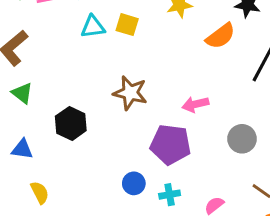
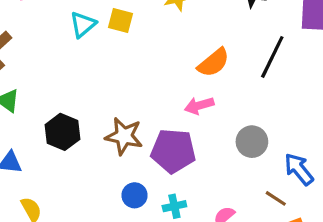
cyan triangle: (93, 27) -> (83, 24), turned -30
orange semicircle: (220, 36) -> (213, 63), moved
brown star: (130, 93) -> (124, 136), moved

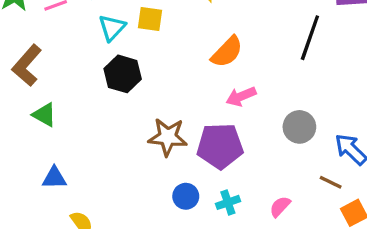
orange semicircle: (213, 63) -> (227, 52), moved
black hexagon: (62, 132) -> (123, 74), moved

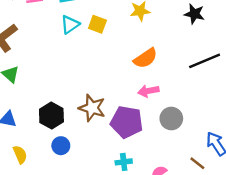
black line: (310, 38) -> (205, 61), turned 36
black hexagon: (123, 74) -> (51, 116), moved
gray circle: (299, 127) -> (171, 118), moved
blue circle: (186, 196) -> (61, 146), moved

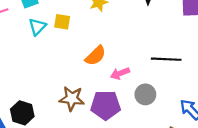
orange semicircle: (145, 58) -> (96, 56), moved
black line: (205, 61) -> (166, 59), moved, turned 36
black hexagon: (51, 116) -> (22, 113), moved

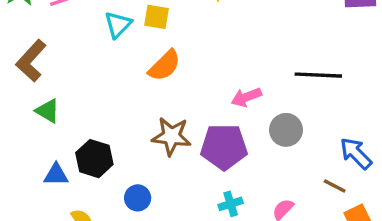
orange semicircle: (96, 56) -> (164, 66), moved

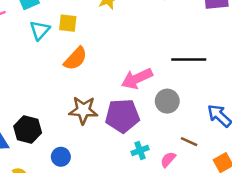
pink arrow: (246, 97) -> (137, 79), size x1.4
brown line: (335, 186) -> (189, 142), moved
cyan cross: (231, 204) -> (140, 151), moved

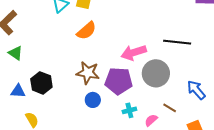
gray circle: (167, 101) -> (156, 73), size x1.4
blue circle: (61, 157) -> (93, 100), moved

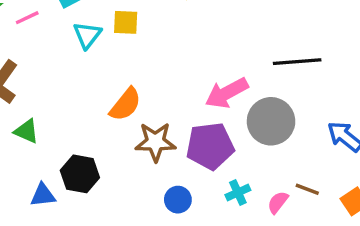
orange semicircle: (86, 31) -> (125, 104), moved
blue circle: (93, 100) -> (178, 200), moved
brown line: (170, 108) -> (307, 189), moved

